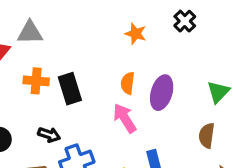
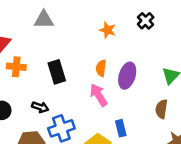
gray triangle: (30, 33) -> (44, 20), moved
orange cross: (36, 81) -> (16, 67), moved

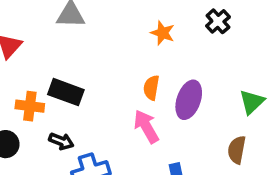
orange cross: (16, 67) -> (30, 106), moved
black rectangle: (57, 72) -> (66, 92), moved, turned -55

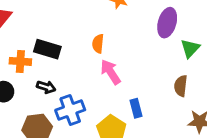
orange semicircle: (151, 88) -> (98, 44), moved
purple ellipse: (189, 100) -> (167, 23), moved

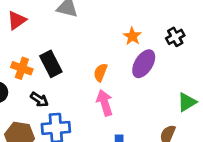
purple ellipse: (167, 23) -> (144, 64), moved
black rectangle: (47, 49) -> (51, 64), turned 30

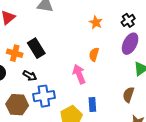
purple ellipse: (144, 64) -> (130, 44), moved
orange semicircle: (100, 72) -> (94, 54), moved

